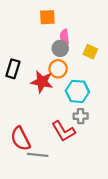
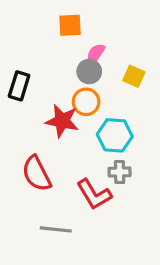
pink semicircle: (65, 37) -> (96, 54), turned 40
black rectangle: (13, 69) -> (19, 86), moved
red semicircle: (20, 139) -> (37, 174), moved

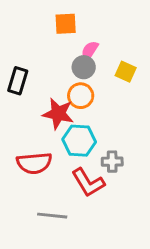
cyan hexagon: (115, 135) -> (79, 141), moved
red semicircle: (37, 174) -> (34, 163), turned -68

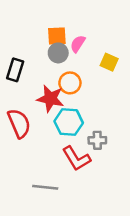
orange square: (66, 24) -> (57, 36), moved
gray circle: (84, 67) -> (58, 53), moved
red semicircle: (34, 163) -> (19, 123), moved, turned -108

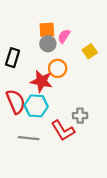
yellow square: (109, 62) -> (90, 51), turned 32
cyan hexagon: (69, 122) -> (36, 106), moved
gray line: (45, 187) -> (29, 138), moved

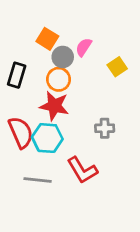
orange square: (47, 30) -> (47, 39), moved, turned 35
orange circle: (58, 68) -> (59, 79), moved
gray cross: (80, 116) -> (105, 128), moved

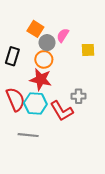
yellow square: (117, 67) -> (88, 50), turned 32
red L-shape: (82, 170) -> (62, 111), moved

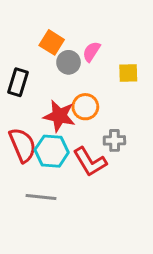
orange circle: (44, 59) -> (85, 107), moved

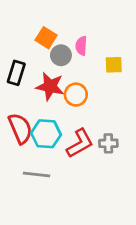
pink semicircle: (91, 52) -> (81, 46), turned -30
red star: (59, 116) -> (50, 86), moved
gray cross: (114, 140) -> (108, 143), moved
red L-shape: (90, 162) -> (80, 143), turned -88

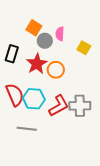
yellow square: (114, 65) -> (84, 48), turned 32
red star: (50, 86) -> (37, 64), turned 30
gray cross: (108, 143) -> (80, 106), size x1.5

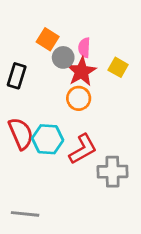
red star: (37, 64) -> (81, 72), moved
gray cross: (80, 106) -> (112, 172), moved
gray line: (27, 129) -> (25, 214), moved

